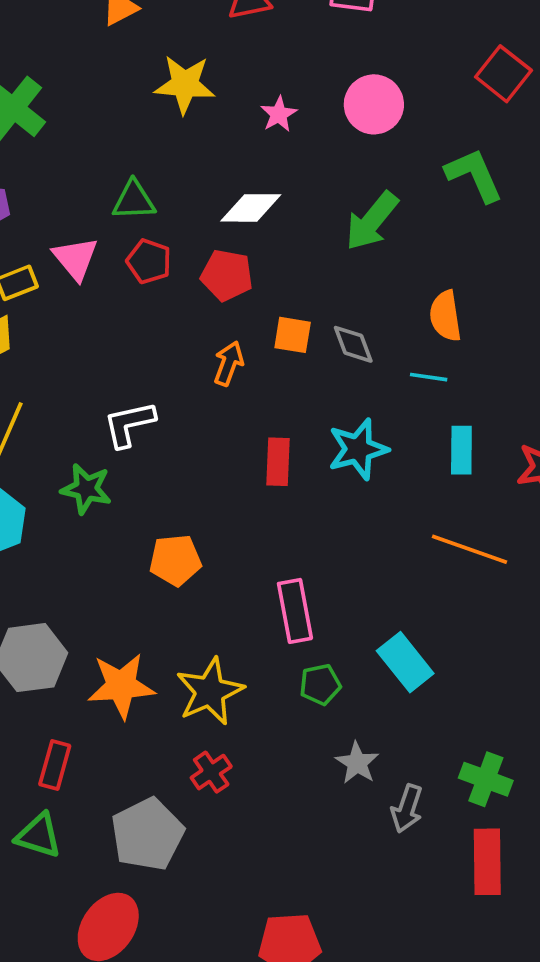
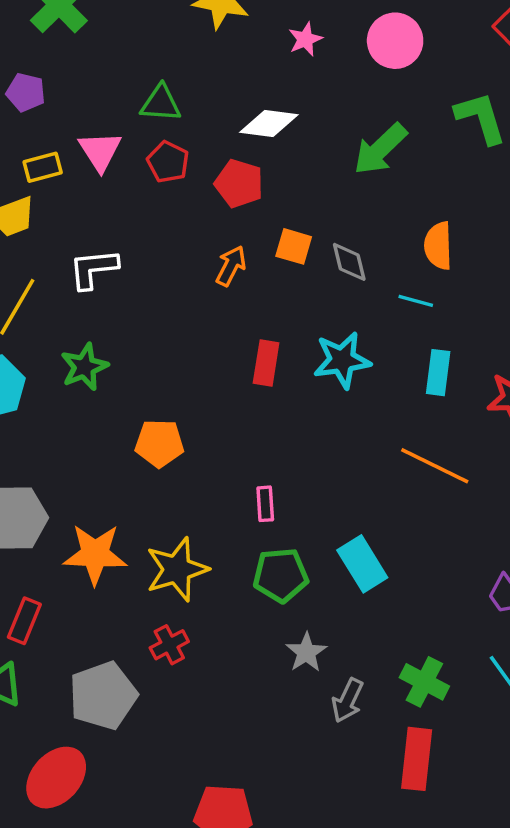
white L-shape: (129, 424) -> (93, 269), moved
green star: (86, 489) -> (84, 367), turned 30
pink rectangle: (295, 611) -> (265, 504), size x0.6
green pentagon: (320, 684) -> (281, 575), size x1.4

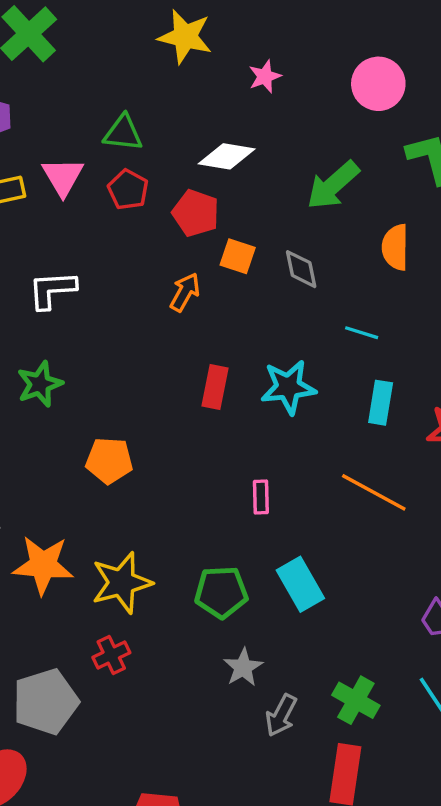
pink circle: (395, 41) -> (378, 84), moved
orange square: (294, 246) -> (238, 256), moved
orange semicircle: (438, 246) -> (395, 247), moved
gray diamond: (349, 262) -> (301, 269), moved
pink rectangle: (265, 504) -> (261, 497), moved

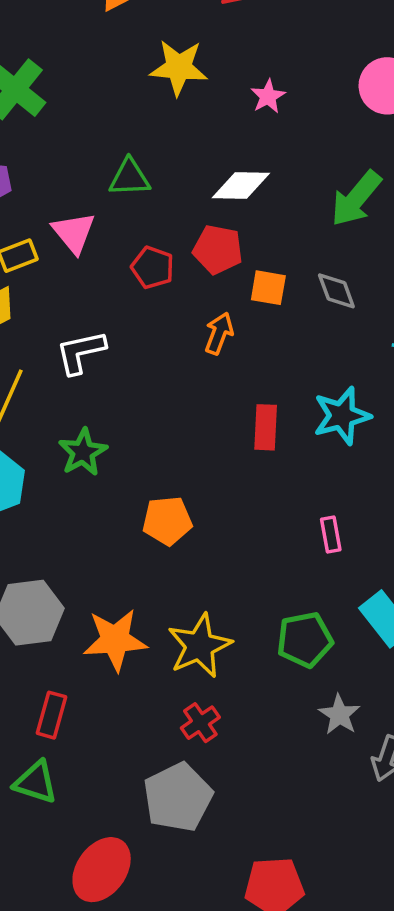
red pentagon: (128, 190) -> (153, 268), moved
gray pentagon: (46, 702) -> (178, 797), moved

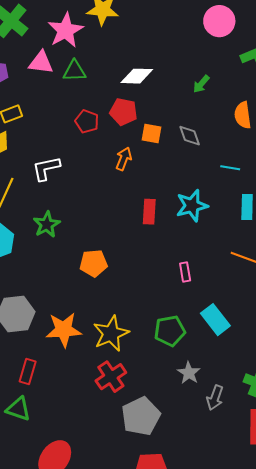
pink star: (268, 96) -> (66, 30), moved, size x1.8
green arrow: (356, 199) -> (201, 84), size x0.6
pink triangle: (74, 233) -> (41, 63), moved, turned -44
red cross: (200, 723) -> (111, 377), size x1.4
gray pentagon: (178, 797) -> (141, 416), moved

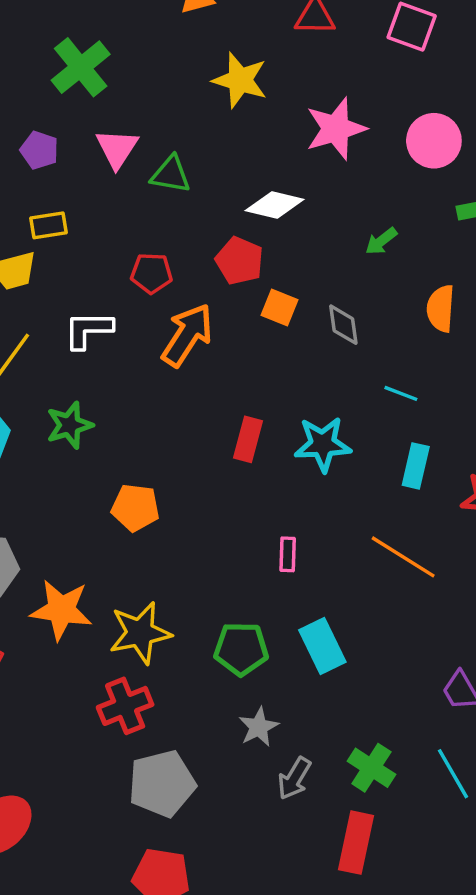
pink star: (66, 30) -> (336, 129), moved
pink triangle: (41, 63) -> (117, 148), turned 44
red pentagon: (87, 121) -> (151, 273), moved, turned -30
orange arrow: (124, 159) -> (187, 335), moved, size x1.6

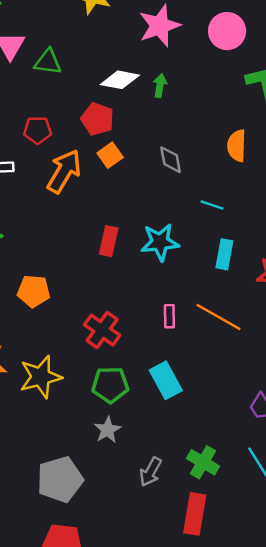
green arrow: (381, 241) -> (160, 86), moved, turned 140
orange square: (279, 307) -> (110, 155), moved, turned 35
pink rectangle: (288, 554) -> (169, 316), moved
red cross: (125, 706) -> (102, 330), moved, turned -30
gray star: (259, 727) -> (107, 430), moved

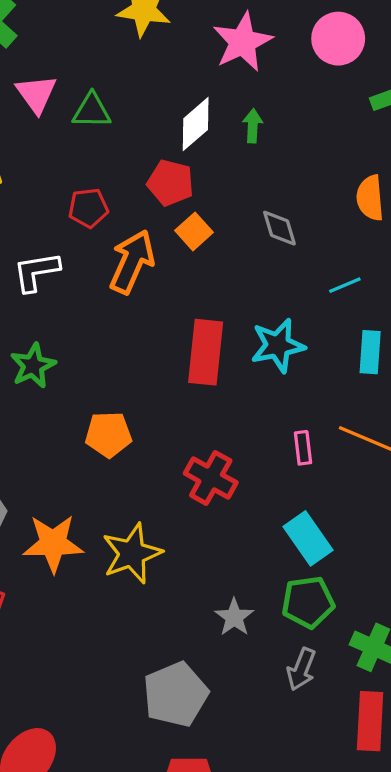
white diamond: (120, 80) -> (196, 124), turned -45
cyan line: (212, 205) -> (345, 285), turned -35
red rectangle: (109, 241) -> (206, 352), size x1.5
green pentagon: (110, 385) -> (308, 602), moved

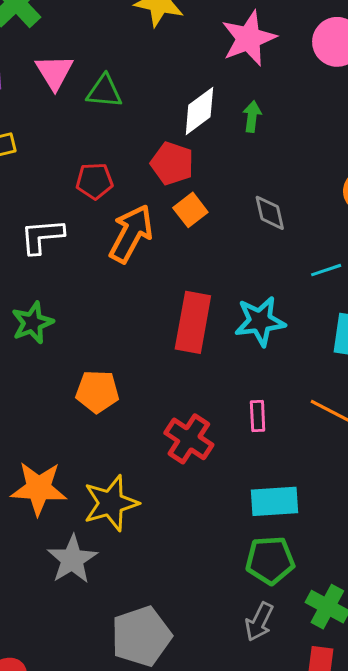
pink rectangle: (303, 448) -> (258, 416), moved
cyan rectangle: (308, 538) -> (275, 501), turned -63
gray star: (234, 617) -> (72, 559), moved, size x1.4

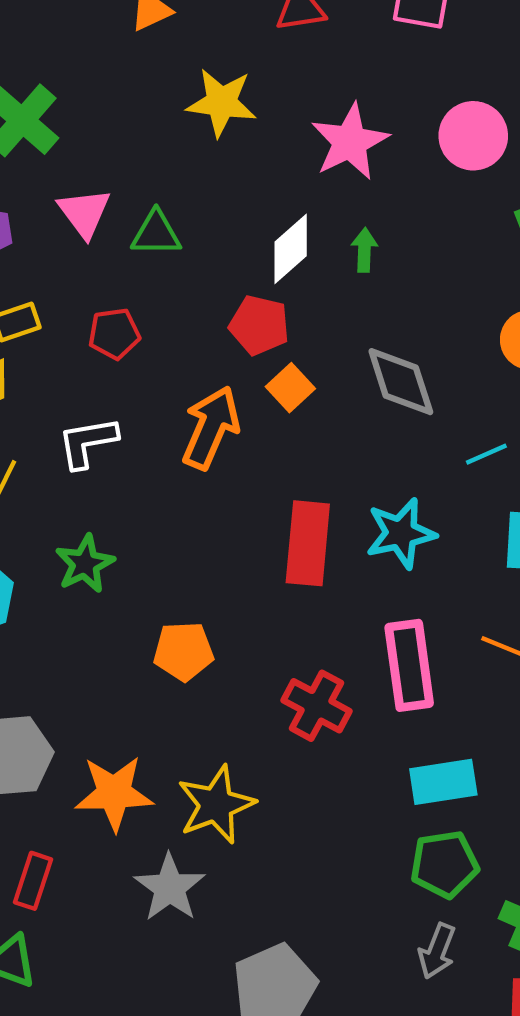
red pentagon: (95, 181) -> (114, 334), moved
gray diamond: (270, 213) -> (401, 382), size x1.5
pink rectangle: (258, 416) -> (409, 665), size x2.0

